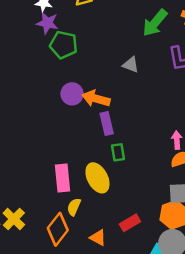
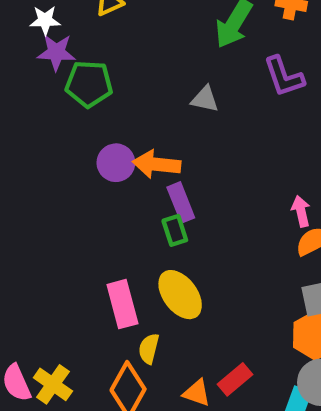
green rectangle: (118, 152) -> (175, 230), moved
red rectangle: (130, 223) -> (235, 379), moved

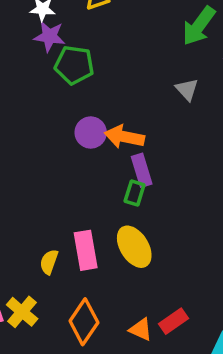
gray triangle: (205, 99) -> (187, 89), moved, turned 30
green rectangle: (175, 230) -> (135, 193), turned 30
yellow semicircle: (149, 349) -> (49, 262), moved

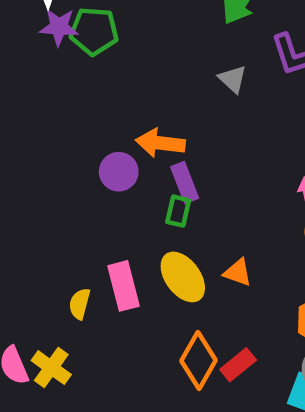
green pentagon: (74, 65) -> (94, 31), moved
purple circle: (91, 133) -> (119, 172), moved
orange diamond: (84, 322) -> (198, 360), moved
orange triangle: (141, 330) -> (238, 272), moved

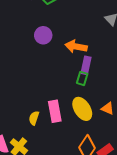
purple circle: (119, 172) -> (43, 35), moved
purple rectangle: (185, 182) -> (86, 65), turned 30

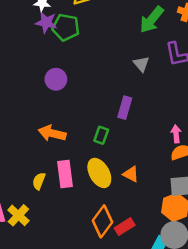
orange arrow: (76, 47) -> (52, 133), moved
purple rectangle: (86, 65) -> (125, 108), moved

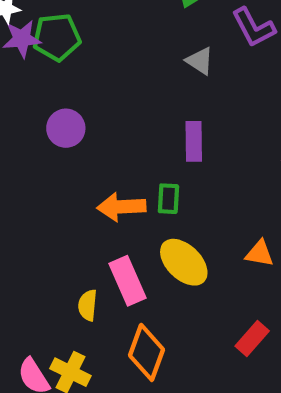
orange arrow: (52, 133) -> (121, 207), moved
orange triangle: (131, 174) -> (259, 254), moved
orange diamond: (102, 221) -> (146, 352), moved

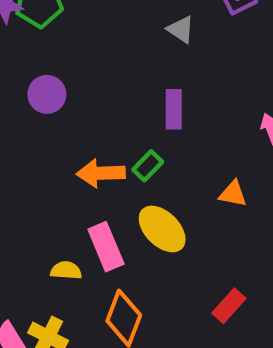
green rectangle: (168, 199) -> (148, 166), turned 40
orange triangle: (259, 254) -> (233, 194), moved
yellow semicircle: (88, 305) -> (66, 270), turned 88

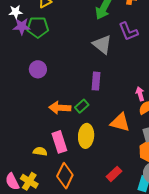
gray triangle: (181, 29) -> (102, 44), size x1.5
orange triangle: (233, 194) -> (120, 122), size x1.5
yellow ellipse: (162, 229) -> (86, 136), turned 45

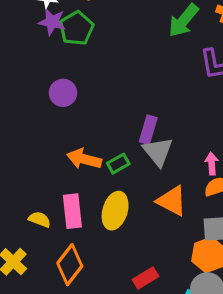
green pentagon: (38, 27) -> (76, 28), turned 30
gray triangle: (102, 44) -> (158, 152), moved

